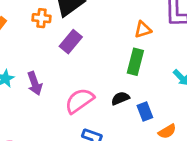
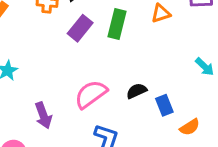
green rectangle: (135, 62) -> (117, 24), moved
purple arrow: (35, 83) -> (43, 115), moved

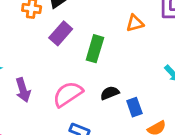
green rectangle: (117, 24) -> (95, 49), moved
purple arrow: (43, 115) -> (23, 90), moved

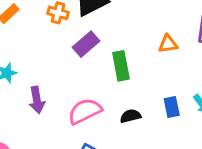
green rectangle: (95, 49) -> (121, 66), turned -35
blue rectangle: (134, 107) -> (172, 107), moved

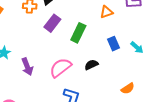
green rectangle: (121, 66) -> (78, 33), turned 48
blue rectangle: (172, 107) -> (113, 44), moved

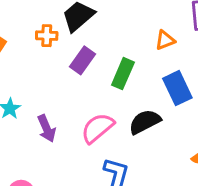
blue rectangle: (113, 44) -> (177, 88), size x1.5
black semicircle: (91, 65) -> (145, 122), size x1.5

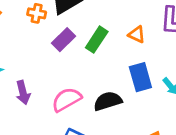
orange triangle: (165, 40) -> (137, 34), turned 36
green rectangle: (123, 74) -> (97, 40), moved

